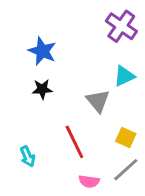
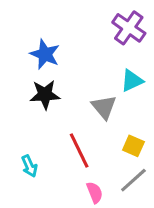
black star: (42, 89) -> (45, 95), size x1.4
pink semicircle: (89, 181) -> (95, 192), turned -120

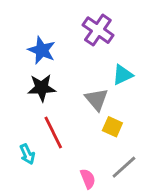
purple cross: (129, 28) -> (98, 30), moved
yellow square: (133, 146) -> (112, 127), moved
red line: (79, 151) -> (53, 133), moved

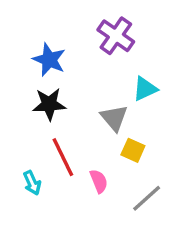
pink semicircle: (88, 179) -> (99, 181), moved

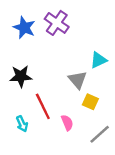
purple cross: (116, 36) -> (57, 23), moved
blue star: (49, 60) -> (24, 28), moved
black star: (49, 104) -> (21, 76), moved

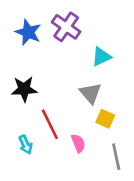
cyan triangle: (98, 60) -> (101, 57), moved
gray line: (100, 134) -> (116, 157), turned -60

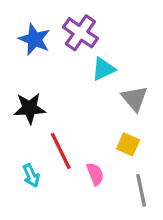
cyan triangle: (101, 57) -> (103, 69), moved
gray triangle: (90, 93) -> (135, 98), moved

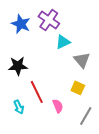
gray line: (141, 190) -> (86, 116), turned 42

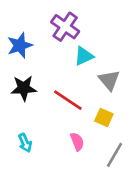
blue star: (21, 24) -> (20, 45), moved, turned 30
red line: (37, 92) -> (68, 100), moved, turned -30

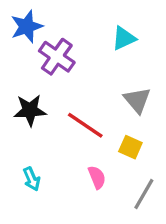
purple cross: (65, 27) -> (57, 57), moved
blue star: (20, 45) -> (27, 26), moved
cyan triangle: (84, 56) -> (124, 38), moved

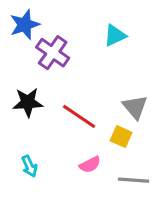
gray triangle: (137, 100) -> (135, 107), moved
pink semicircle: (97, 177) -> (90, 165), turned 85
gray line: (144, 194) -> (134, 180), turned 64

